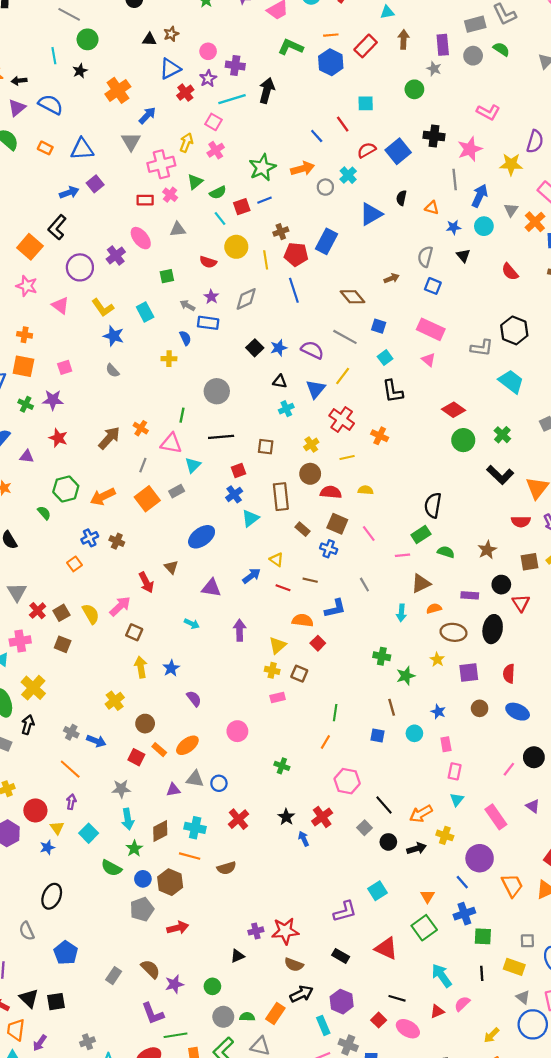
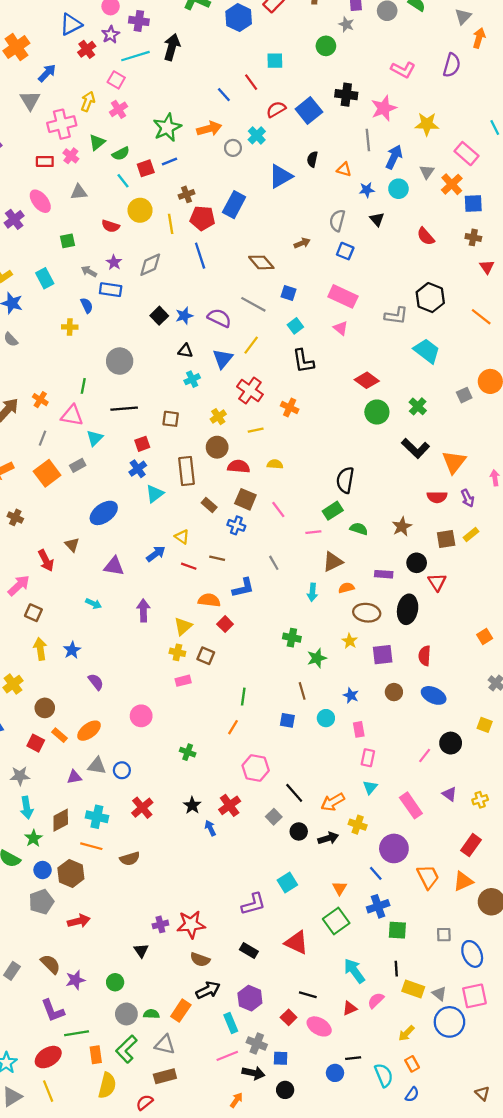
purple semicircle: (535, 141) -> (452, 65), moved
black triangle: (237, 956) -> (141, 951), turned -40
yellow rectangle: (514, 967) -> (413, 989), moved

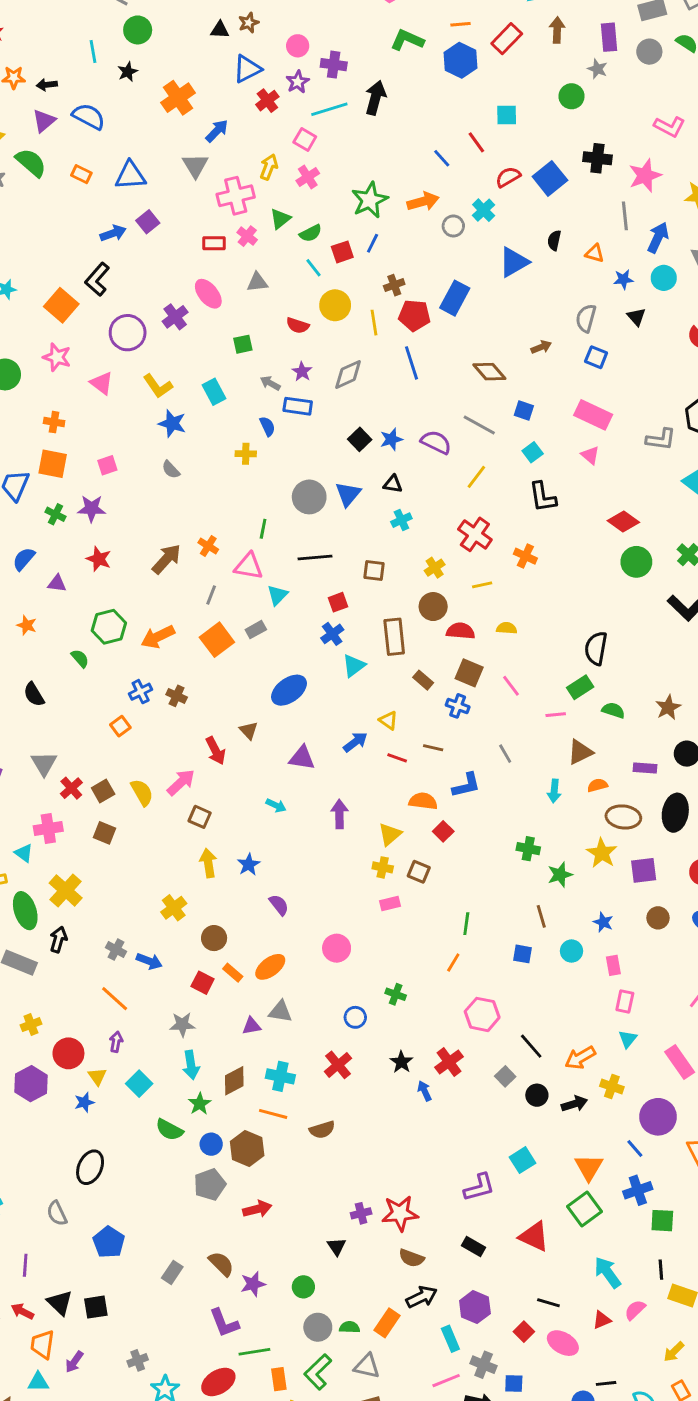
blue line: (169, 162) -> (373, 243), turned -42
blue triangle: (223, 359) -> (348, 494), moved
yellow star: (350, 641) -> (602, 853), size x1.5
blue circle: (122, 770) -> (355, 1017), moved
orange triangle: (340, 888) -> (589, 1167), size x1.5

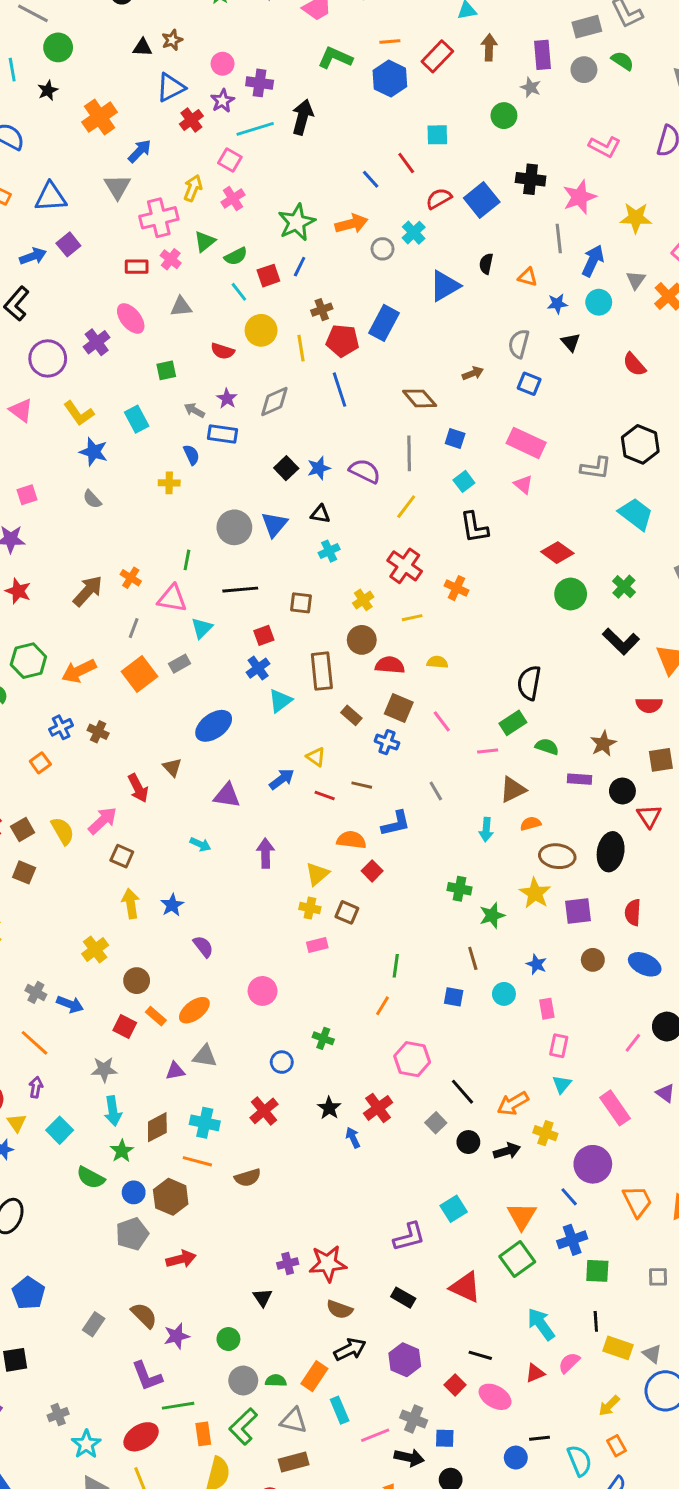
gray line: (479, 425) -> (409, 453), turned 60
purple rectangle: (645, 768) -> (579, 779), moved
cyan rectangle: (450, 1339) -> (340, 1410), moved

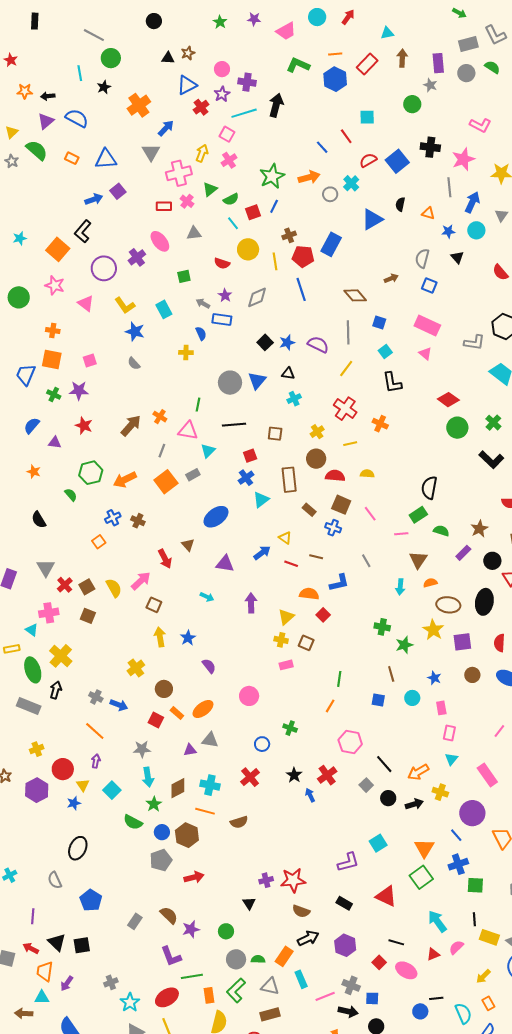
purple rectangle: (579, 779) -> (463, 553), turned -49
brown triangle: (513, 790) -> (418, 560), turned -30

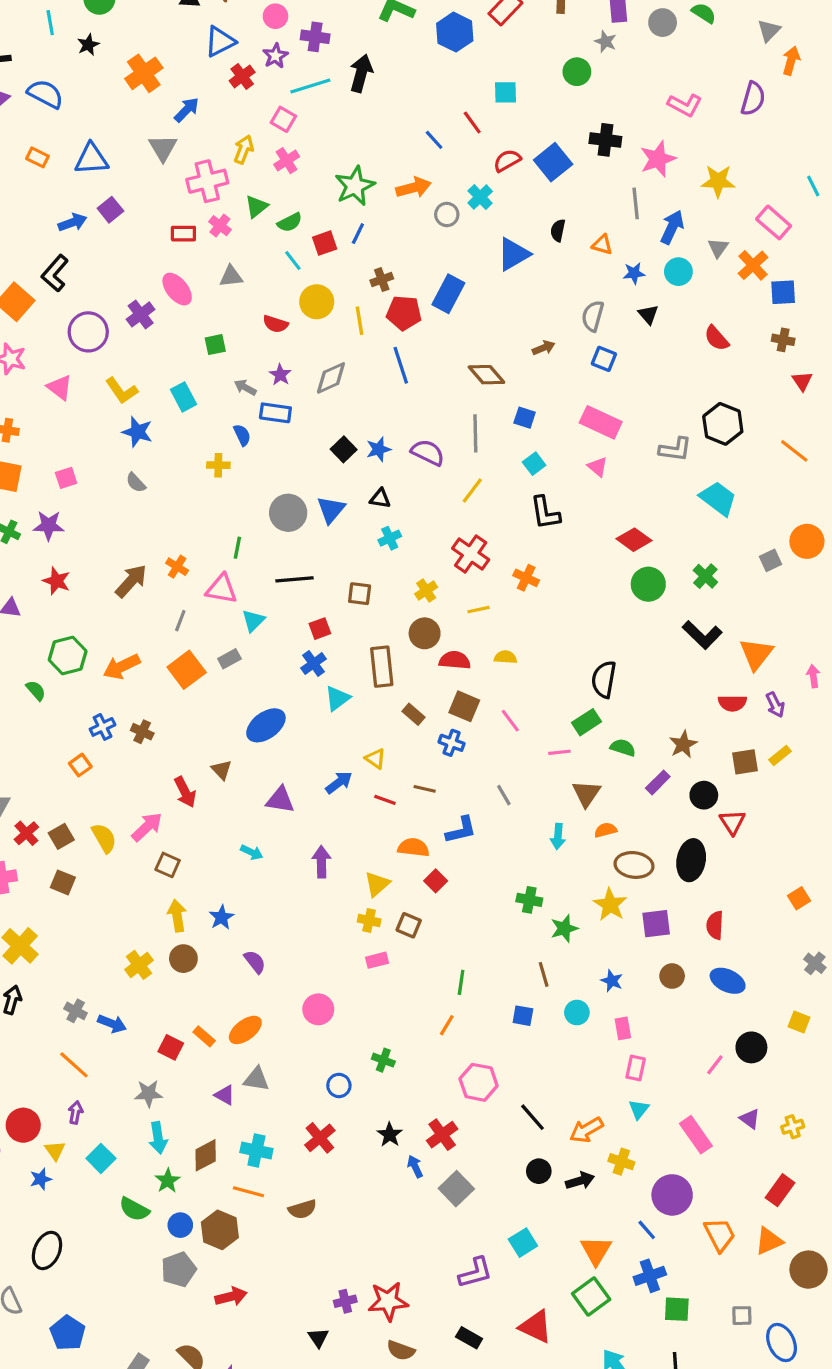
brown circle: (164, 689) -> (183, 959), moved
purple triangle: (190, 750) -> (225, 1095), turned 40
gray square: (366, 785) -> (456, 1189), moved, size x1.5

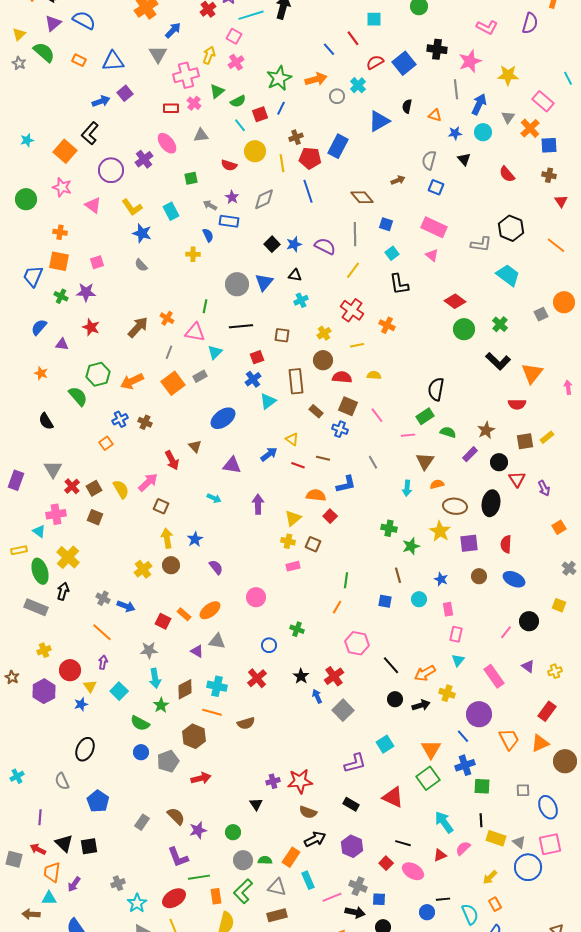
green semicircle: (36, 690) -> (78, 396), size x1.5
purple arrow: (775, 705) -> (544, 488), moved
blue circle: (180, 1225) -> (141, 752), moved

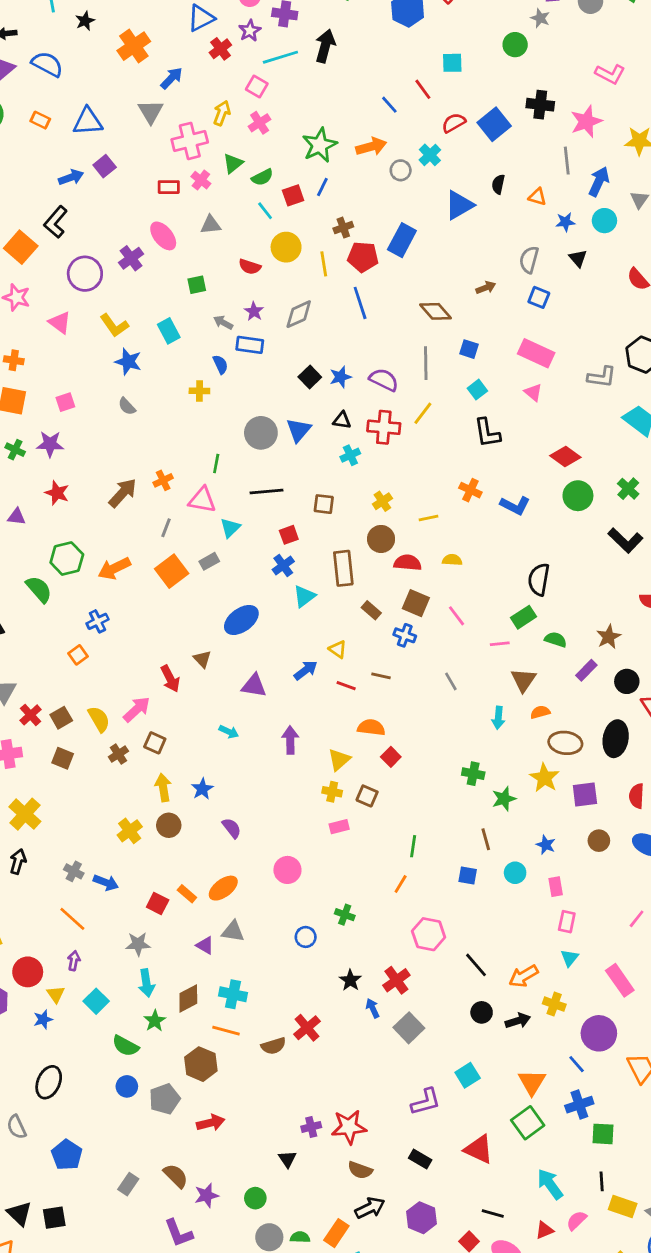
red cross: (352, 310) -> (384, 427), moved, turned -30
orange cross: (167, 318) -> (163, 480), turned 32
brown cross: (145, 422) -> (118, 754), moved, turned 32
blue L-shape: (346, 484) -> (515, 505), moved, turned 40
red cross: (257, 678) -> (307, 1028), moved

